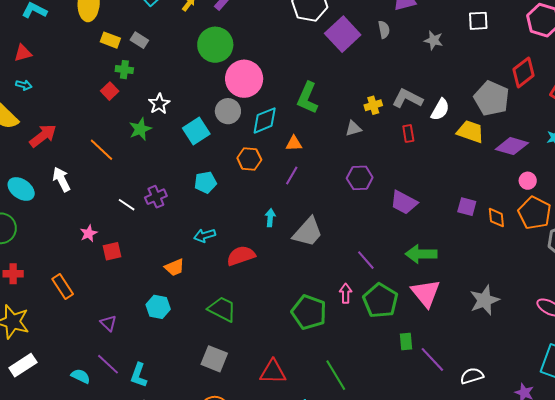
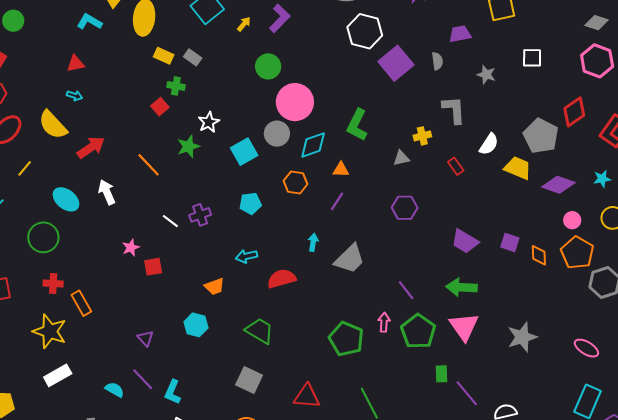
green circle: (215, 45) -> (268, 66), size x0.7
gray L-shape: (408, 98) -> (454, 110), moved, turned 56
red rectangle: (408, 133) -> (456, 166), turned -30
purple trapezoid: (404, 202) -> (465, 241), moved
orange rectangle: (63, 287) -> (81, 303), moved

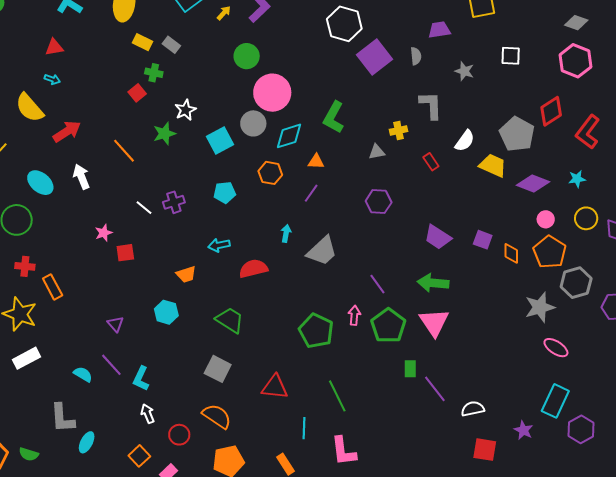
gray star: (522, 337) -> (540, 307), moved

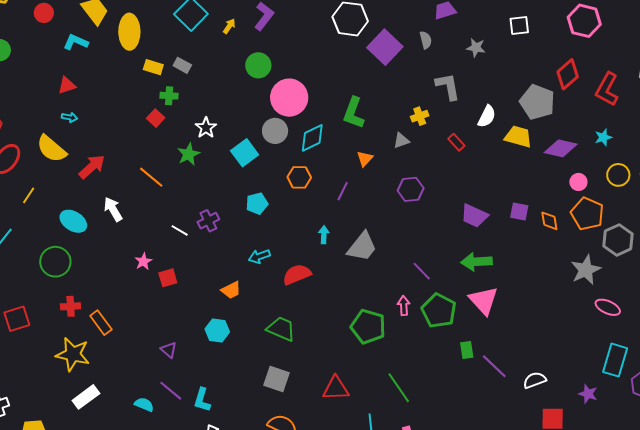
orange triangle: (316, 162) -> (365, 159), moved, turned -42

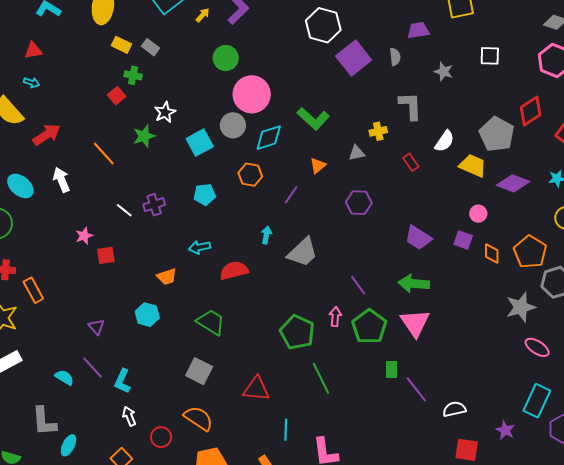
green L-shape: (354, 113) -> (313, 119), turned -76
pink circle: (578, 182) -> (478, 214), moved
green line: (399, 388) -> (321, 378), moved

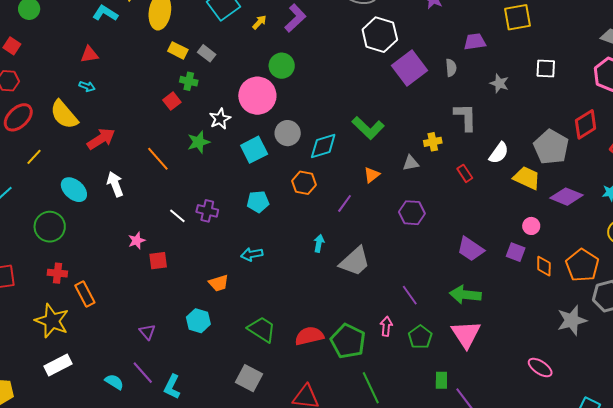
pink circle: (252, 94) -> (257, 96), moved
purple cross: (154, 205) -> (207, 211), turned 30
red semicircle: (234, 270) -> (309, 336), moved
green pentagon: (369, 327) -> (420, 337), size x0.7
pink ellipse: (537, 347) -> (540, 368), moved

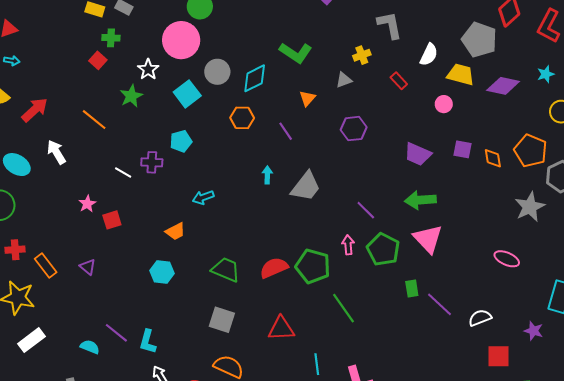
cyan pentagon: (258, 202) -> (181, 141), moved
purple line: (345, 203) -> (286, 131), turned -60
pink circle: (531, 226) -> (444, 104), moved
purple triangle: (147, 332) -> (88, 267), moved
green pentagon: (420, 337) -> (383, 250), size x1.4

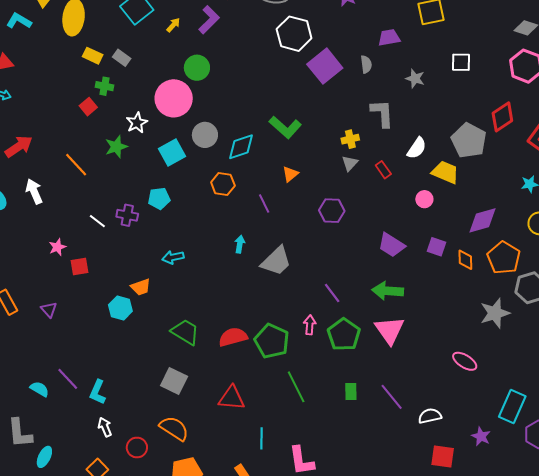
gray triangle: (344, 80) -> (350, 163), moved, turned -36
purple diamond: (503, 86) -> (483, 220), moved, turned -36
cyan hexagon: (162, 272) -> (120, 308), moved
green rectangle: (412, 288) -> (351, 392), moved

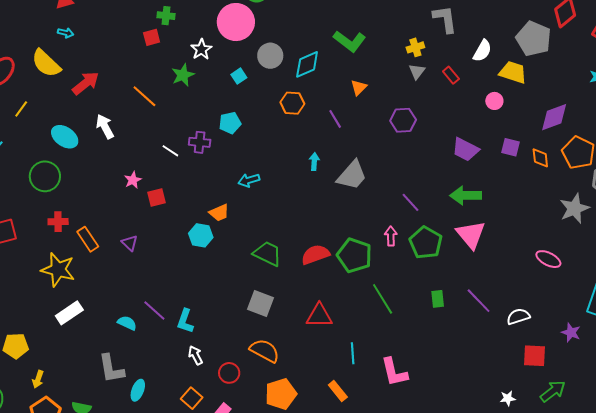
red square: (88, 107) -> (152, 37), turned 30
cyan square: (172, 153) -> (239, 76), size x0.6

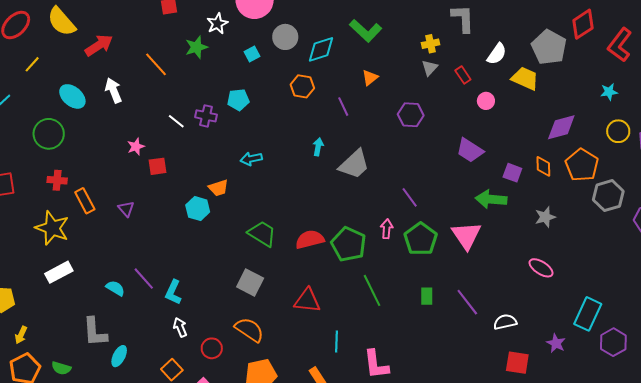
pink circle: (494, 101) -> (486, 101), moved
purple square: (511, 147) -> (512, 173), moved
green arrow: (466, 195) -> (491, 199), moved
gray star: (574, 209) -> (545, 217), moved, size x0.7

